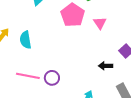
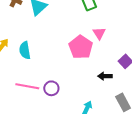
pink pentagon: (73, 15) -> (81, 47), moved

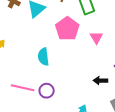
pink pentagon: (81, 47) -> (67, 29), moved
cyan semicircle: (25, 50) -> (43, 57), moved

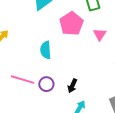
black arrow: (100, 81) -> (72, 86), moved, turned -72

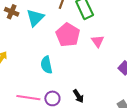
black arrow: (72, 86) -> (78, 96), turned -48

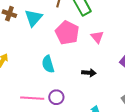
black arrow: (78, 96) -> (89, 73), moved, turned -48

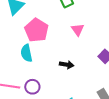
pink pentagon: (67, 33) -> (36, 30), moved

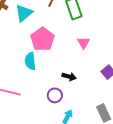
purple circle: (32, 87) -> (55, 95), moved

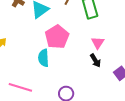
black arrow: (69, 77) -> (95, 61), moved, turned 40

